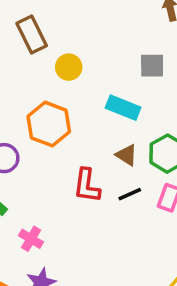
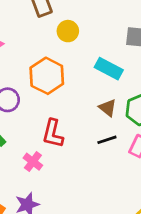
red L-shape: (87, 186) -> (53, 134), moved
pink cross: (31, 239) -> (33, 162), moved

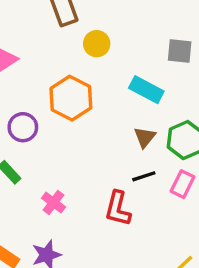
brown triangle: (108, 108) -> (145, 137), turned 30
red L-shape: (53, 134) -> (118, 209), moved

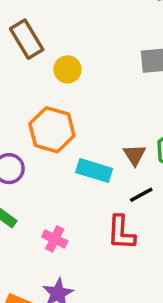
cyan rectangle: (146, 90) -> (94, 170), moved

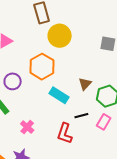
yellow circle: (67, 69) -> (60, 36), size x1.5
brown triangle: (135, 155) -> (85, 84), moved

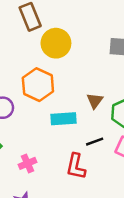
cyan rectangle: (59, 95) -> (64, 119), turned -30
pink cross: (27, 127) -> (28, 163), turned 32

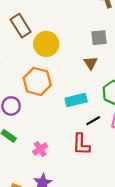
brown triangle: (95, 101) -> (91, 63), moved
cyan rectangle: (64, 119) -> (76, 100), moved

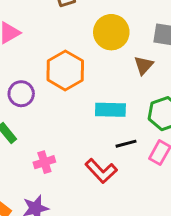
yellow circle: (46, 44) -> (111, 32), moved
red L-shape: (81, 144) -> (101, 171), turned -60

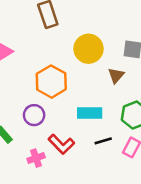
purple circle: (21, 94) -> (34, 115), moved
red L-shape: (101, 171) -> (61, 144), moved

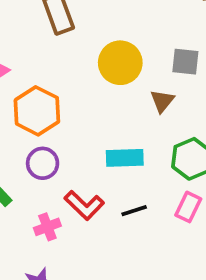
orange hexagon: (51, 82) -> (37, 111), moved
black line: (103, 141) -> (134, 211), moved

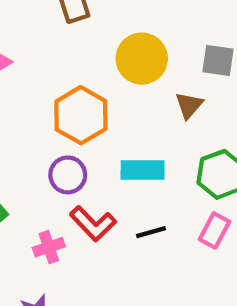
orange hexagon: (37, 111) -> (81, 115), moved
purple circle: (43, 163) -> (68, 175), moved

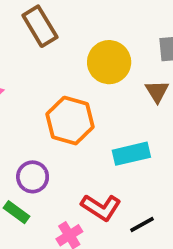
purple circle: (68, 175) -> (33, 177), moved
black line: (151, 232) -> (142, 224), moved

